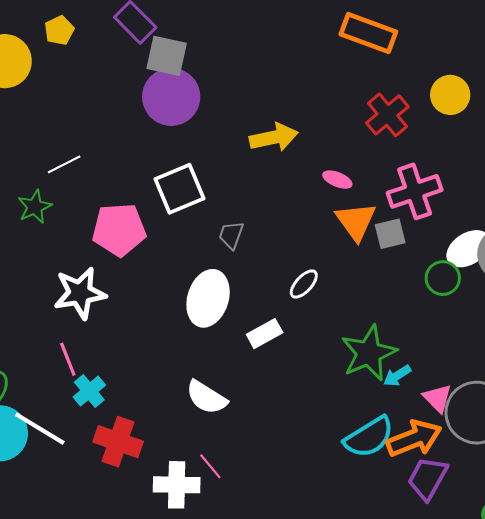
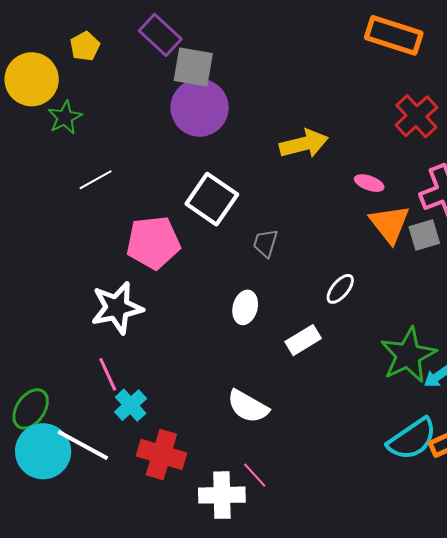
white square: (179, 189) -> (212, 199), turned -30
green star: (35, 207) -> (65, 117), moved
white ellipse: (208, 298) -> (245, 307), size x0.6

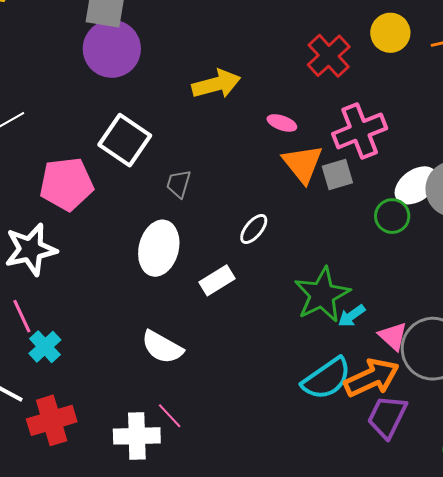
white ellipse: (245, 307) -> (159, 248), size x1.6
red cross: (161, 454) -> (52, 420), moved, turned -33

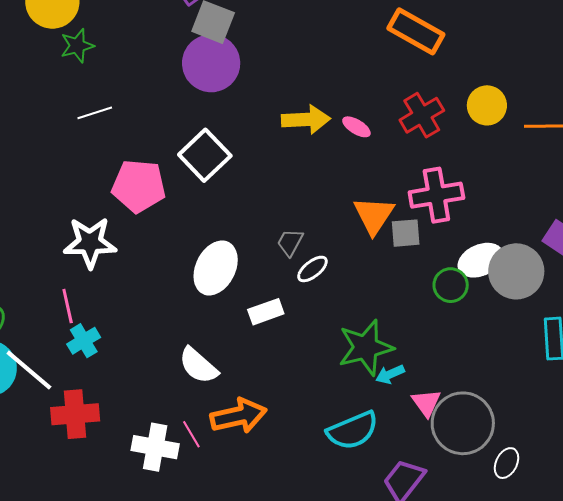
pink ellipse: (282, 123) -> (356, 127), moved
gray trapezoid: (179, 184) -> (290, 242), moved
orange arrow: (372, 378) -> (239, 416), moved

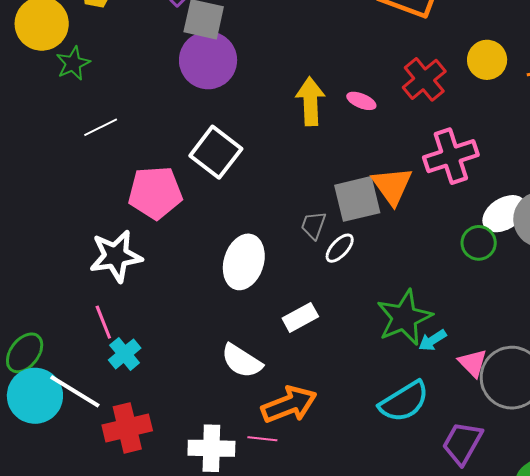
yellow arrow: (306, 119) -> (310, 101), turned -81
gray square: (406, 233) -> (357, 199), moved, size x1.5
white rectangle: (266, 312) -> (300, 317), moved
pink line: (191, 434) -> (262, 439), moved, turned -44

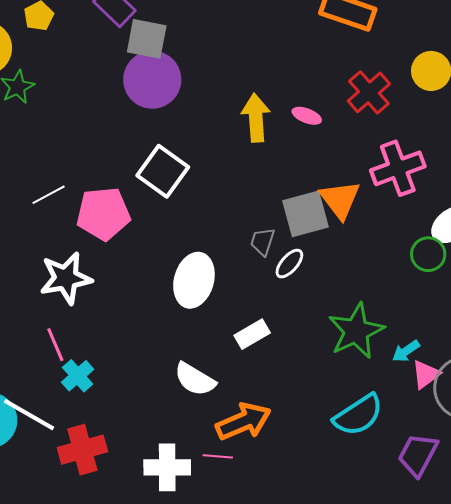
white line: (101, 127) -> (49, 195), moved
cyan arrow: (432, 340) -> (406, 351), moved
pink triangle: (473, 363) -> (426, 374), turned 40

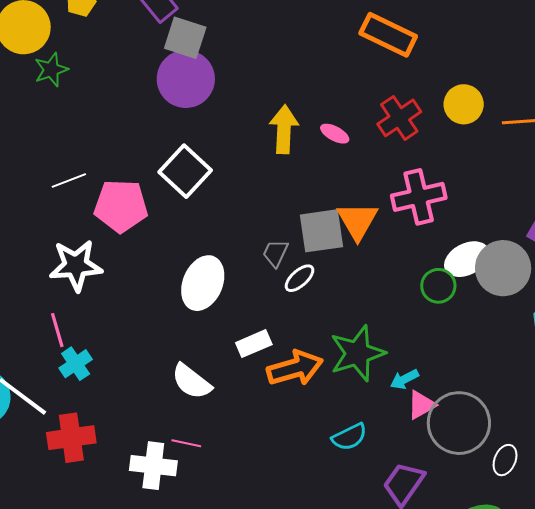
cyan semicircle: (358, 415) -> (349, 437), size x0.7
orange arrow: (243, 421) -> (295, 368), moved
pink line: (218, 456) -> (186, 443), moved

